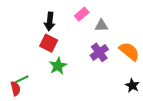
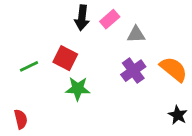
black arrow: (50, 21) -> (82, 18), moved
green star: (58, 66) -> (78, 89), turned 30
green line: (22, 79) -> (29, 66), moved

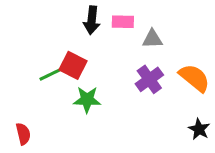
pink rectangle: (110, 19) -> (123, 22), turned 42
green line: (29, 66) -> (50, 75), moved

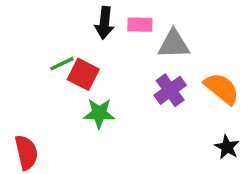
gray triangle: (152, 39) -> (174, 44), size x1.4
green line: (50, 75) -> (62, 64), moved
red semicircle: (23, 134) -> (26, 152), size x1.4

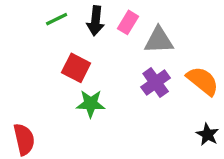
pink rectangle: (140, 25) -> (128, 22), turned -60
green line: (62, 64) -> (57, 19), moved

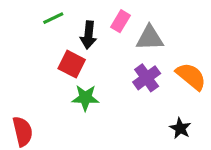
black arrow: (96, 21) -> (88, 35), moved
black star: (208, 134) -> (180, 128), moved

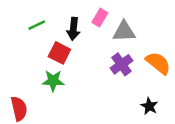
green line: (53, 18) -> (37, 25), moved
green star: (85, 98) -> (53, 81), moved

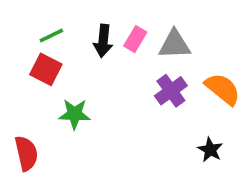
pink rectangle: (100, 18) -> (135, 39), moved
red square: (59, 53) -> (46, 69), moved

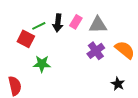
green line: (51, 35) -> (39, 26), moved

